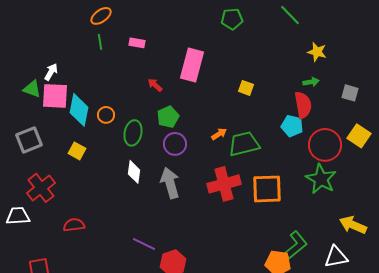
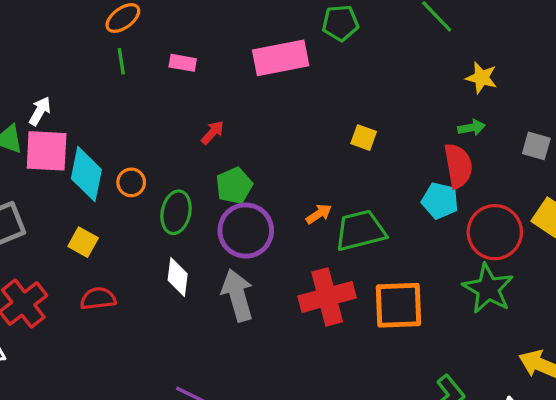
pink rectangle: (192, 65) -> (281, 58), moved, turned 64
red arrow: (155, 85) -> (213, 133), turned 91
purple circle: (175, 144) -> (246, 231), size x1.4
red semicircle: (74, 225) -> (98, 299), moved

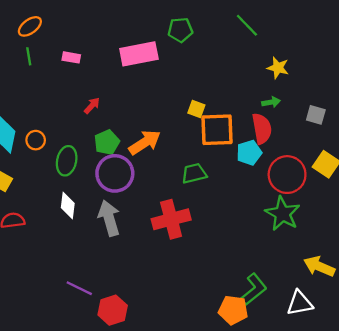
cyan pentagon: (440, 201) -> (249, 153), turned -30
orange arrow: (319, 214) -> (145, 142), moved, size x1.8
green trapezoid: (360, 231) -> (194, 173), size x0.7
orange square: (398, 305) -> (217, 130), moved

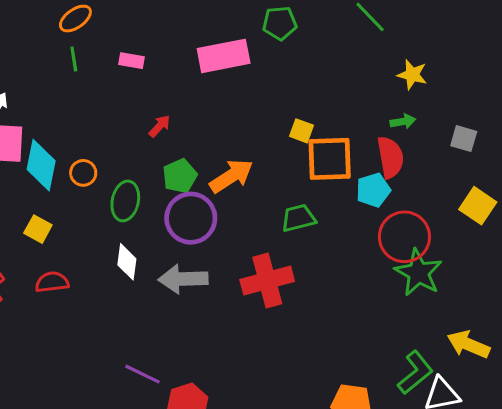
red circle: (287, 175) -> (404, 237), moved
gray arrow: (109, 218) -> (183, 279), turned -76
green L-shape: (254, 289) -> (415, 372), moved

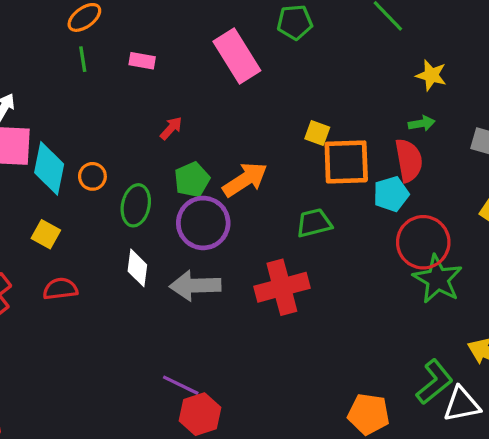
pink rectangle: (224, 56) -> (237, 56), turned 69
purple line: (142, 374) -> (181, 385), moved

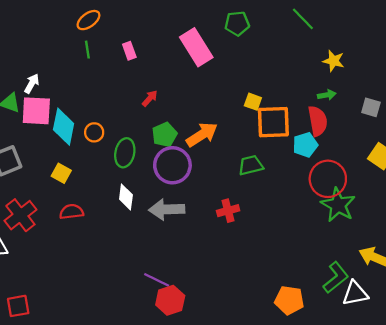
pink rectangle: (142, 61) -> (129, 51), turned 60
red cross: (282, 287) -> (228, 211), size x0.6

